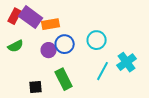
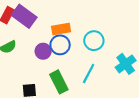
orange rectangle: (51, 24) -> (61, 29), moved
cyan line: (103, 71) -> (89, 73), moved

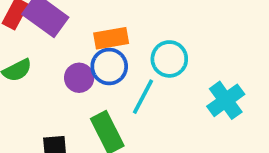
cyan line: (89, 73) -> (143, 97), moved

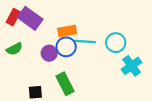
cyan circle: (169, 59) -> (116, 43), moved
cyan line: (143, 97) -> (85, 42), moved, turned 66

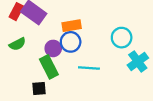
cyan line: (85, 42) -> (89, 68), moved
green rectangle: (65, 84) -> (49, 67), moved

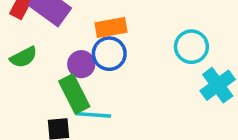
cyan line: (89, 68) -> (93, 115), moved

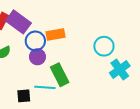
blue circle: (109, 54) -> (35, 41), moved
green rectangle: (74, 94) -> (60, 75), moved

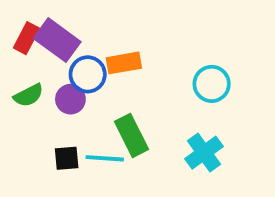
purple circle: (37, 57) -> (70, 99), moved
cyan cross: (120, 69) -> (204, 153), moved
black square: (24, 96) -> (67, 158), moved

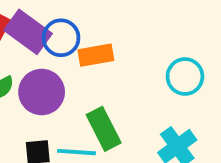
blue circle: (88, 74) -> (61, 38), moved
purple circle: (70, 99) -> (42, 92), size x1.5

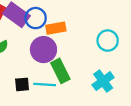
purple circle: (42, 92) -> (43, 50), moved

